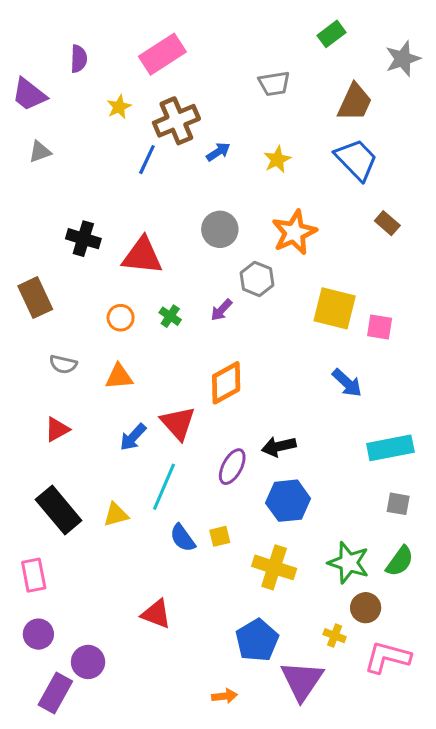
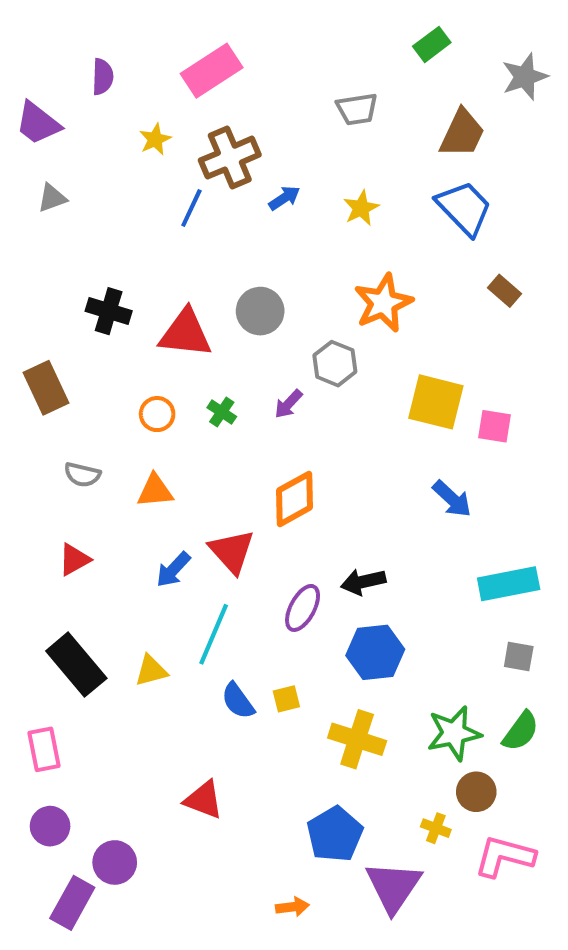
gray circle: (220, 229) -> (260, 311), moved
green star: (349, 563) -> (454, 733), turned -30

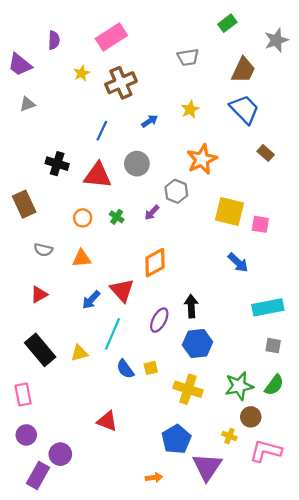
blue arrow: (284, 198) -> (150, 121), moved
blue line: (191, 208) -> (102, 131), moved
black arrow: (363, 582) -> (191, 306), turned 100

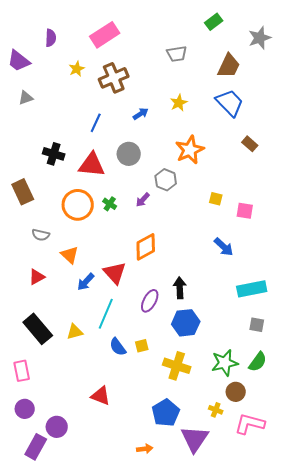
yellow square: (229, 212) -> (216, 199), size x0.5
orange circle: (83, 218) -> (78, 205), size x1.8
orange triangle: (82, 258) -> (70, 255), moved, turned 48

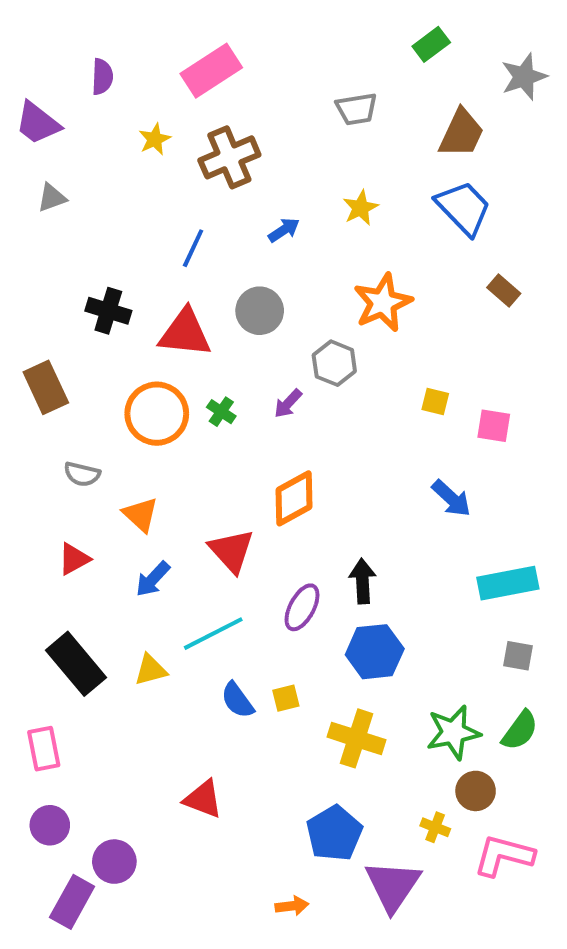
blue arrow: (86, 282) -> (153, 579), moved
cyan line: (106, 314) -> (213, 634), turned 40

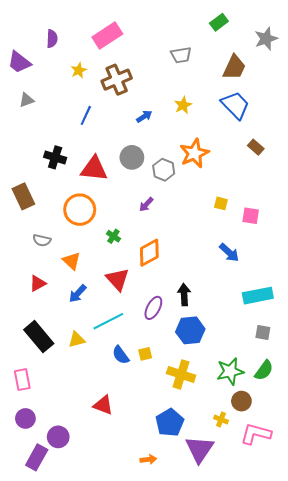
blue line: (193, 248) -> (86, 115), moved
gray hexagon: (334, 363) -> (164, 170), moved
green cross: (221, 412) -> (113, 236), moved

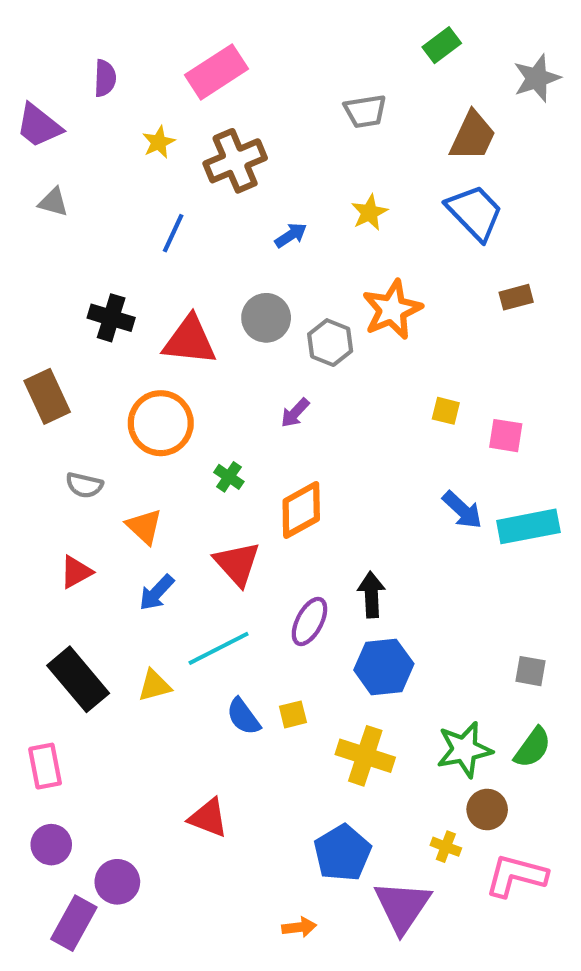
gray triangle: (26, 100) -> (53, 202), turned 35
brown rectangle: (256, 147) -> (516, 297), turned -56
cyan rectangle: (258, 296) -> (528, 526), moved

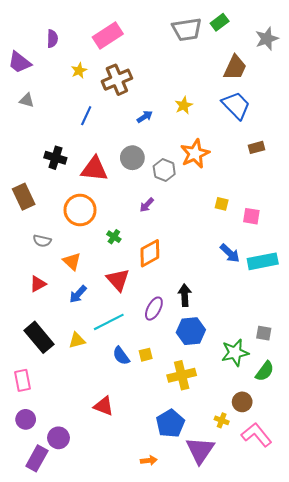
gray trapezoid: (365, 111) -> (187, 29), moved, size x1.4
green star: (464, 750) -> (235, 353), moved
yellow cross: (365, 756) -> (182, 375), turned -32
pink L-shape: (516, 876) -> (257, 435), turned 36

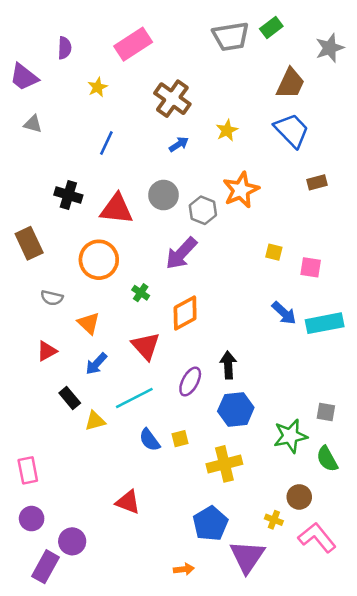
brown cross: (117, 80) -> (172, 99), moved, turned -32
purple arrow: (147, 205) -> (181, 253), size x1.8
black rectangle: (39, 337) -> (70, 398), moved, size x0.6
green semicircle: (265, 371) -> (327, 459), turned 115

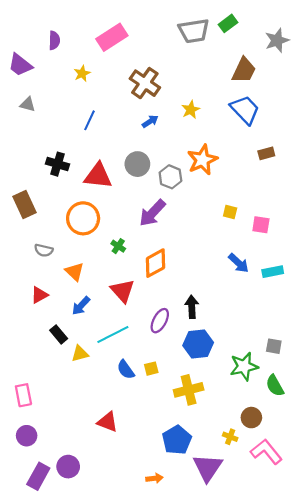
cyan rectangle: (325, 323) -> (273, 272), size x0.7
purple circle: (72, 541) -> (68, 467), moved

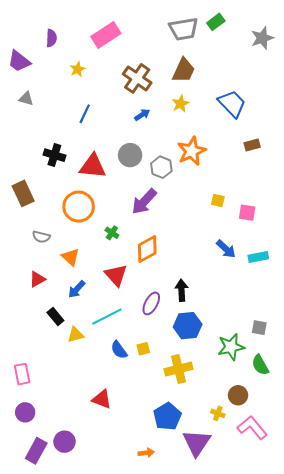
brown trapezoid: (244, 70) -> (184, 70), moved

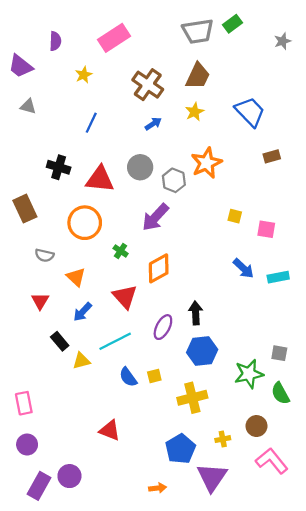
gray star: (262, 38) -> (283, 41), size x0.7
red triangle: (37, 279) -> (40, 301), turned -30
yellow cross: (218, 413) -> (223, 439), moved, turned -32

